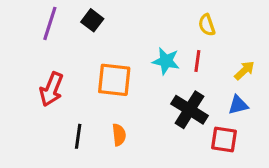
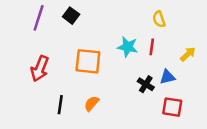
blue triangle: (238, 105) -> (167, 77), moved
black cross: (190, 110) -> (146, 84), size x0.6
orange semicircle: (119, 135) -> (92, 103), turned -133

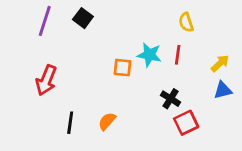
orange square: (88, 61) -> (123, 68), moved, size x0.6
blue triangle: (167, 77) -> (223, 90), moved
red square: (172, 107) -> (186, 123), moved, turned -35

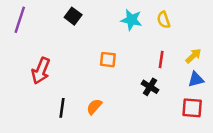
purple line: (45, 21) -> (20, 20), moved
cyan star: (149, 55) -> (131, 20), moved
red line: (178, 55) -> (161, 60), moved
red square: (186, 123) -> (192, 108), moved, turned 30

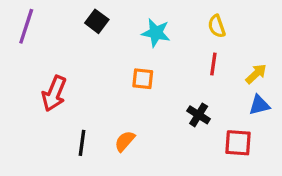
cyan star: (131, 20) -> (156, 33), moved
red line: (161, 60) -> (213, 64), moved
red square: (192, 108) -> (238, 143), moved

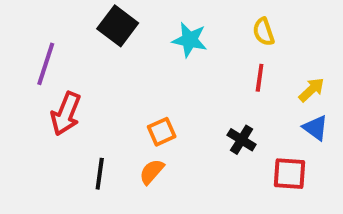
black square: (97, 21) -> (118, 26), size x1.4
purple line: (26, 26) -> (46, 64), moved
orange square: (143, 79) -> (162, 132), moved, turned -30
blue triangle: (259, 105) -> (315, 128), turned 50

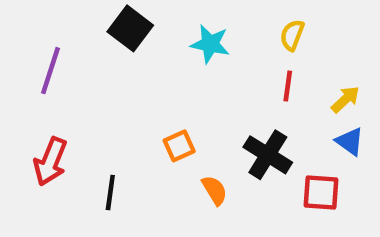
yellow semicircle: (264, 32) -> (292, 35), turned 40
red arrow: (66, 114) -> (50, 161), moved
black cross: (242, 140) -> (268, 155), size x1.5
orange semicircle: (152, 172) -> (215, 190), moved, turned 108

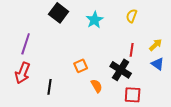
cyan star: (210, 44) -> (95, 20), turned 30
purple line: (50, 71) -> (26, 44), moved
red line: (288, 86) -> (132, 50), moved
red square: (321, 192) -> (133, 95), moved

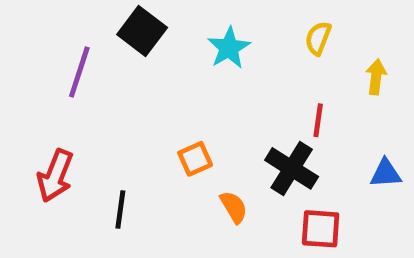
purple line: (26, 44) -> (79, 72), moved
yellow arrow: (156, 45) -> (376, 77), moved, turned -40
blue triangle: (158, 64) -> (386, 173), moved, turned -40

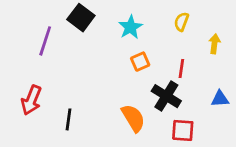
orange square: (195, 159) -> (140, 62), moved
orange semicircle: (234, 207) -> (133, 118), size x1.5

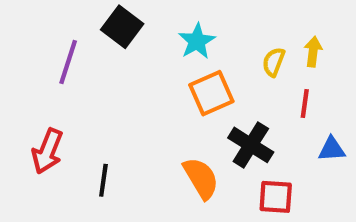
yellow semicircle: (181, 22) -> (274, 62), moved
yellow arrow: (214, 44) -> (313, 52), moved
orange square: (140, 62) -> (211, 93), size x1.5
red line: (181, 69) -> (305, 103), moved

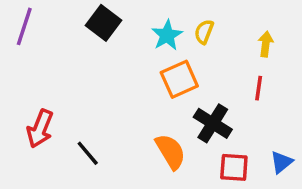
purple line: (68, 62) -> (24, 26), moved
yellow semicircle: (274, 62) -> (204, 32), moved
blue triangle: (332, 149) -> (282, 162), moved, turned -35
black line: (103, 180) -> (88, 153), turned -48

